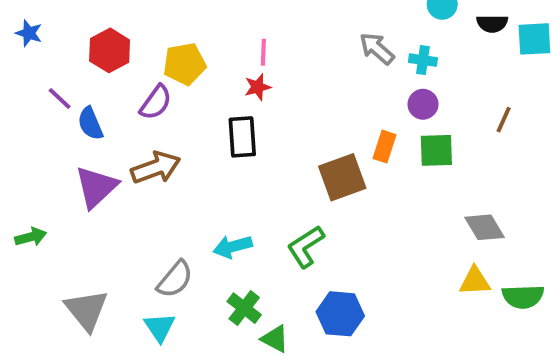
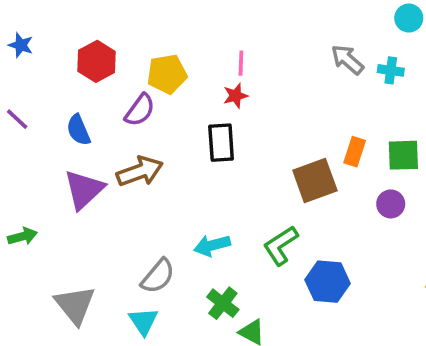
purple line: (60, 99) -> (17, 119), moved
purple circle: (423, 104) -> (391, 204), moved
blue hexagon: (340, 314) -> (328, 282), moved

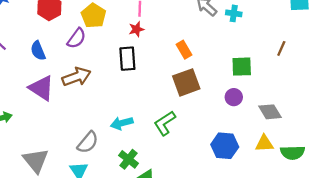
yellow pentagon: (167, 74) -> (93, 16), turned -30
orange rectangle: (355, 152) -> (184, 50), moved, turned -48
purple triangle: (84, 190) -> (41, 88), turned -44
blue hexagon: (328, 282) -> (225, 146), moved

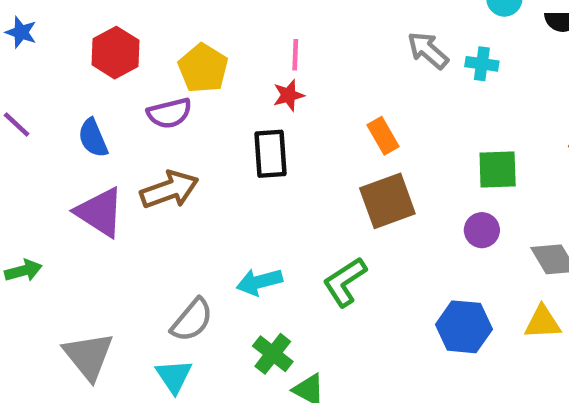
purple semicircle: (76, 38) -> (169, 113), turned 40

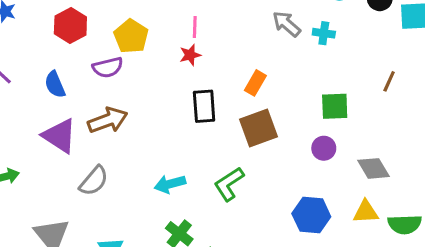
orange rectangle: (383, 136) -> (255, 83), turned 60
black rectangle: (271, 154) -> (204, 106), moved
gray semicircle: (192, 320) -> (94, 181), moved

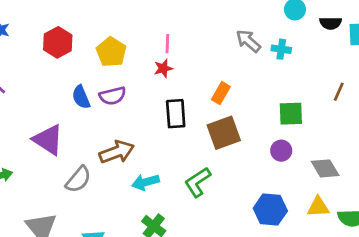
purple semicircle: (108, 67) -> (113, 96), moved
blue semicircle: (55, 84) -> (81, 97), moved
brown arrow: (108, 120) -> (117, 152), moved

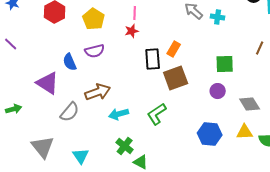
blue semicircle: (81, 97) -> (70, 62), moved
black rectangle: (176, 114) -> (153, 59), moved

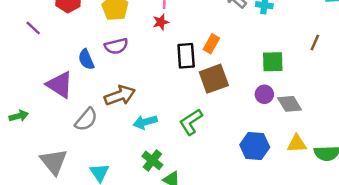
purple line: (11, 44) -> (33, 28), moved
gray diamond: (250, 104) -> (290, 104), moved

